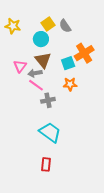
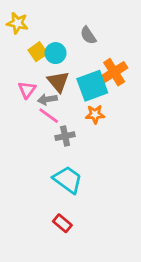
yellow square: (48, 24) -> (38, 52), moved
yellow star: (13, 26) -> (17, 23), moved
cyan square: (68, 63) -> (92, 86), size x1.6
red rectangle: (46, 164) -> (62, 223), turned -56

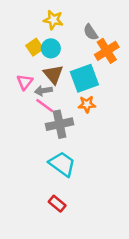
yellow star: (17, 23) -> (53, 20), moved
gray semicircle: (88, 35) -> (91, 32), moved
orange cross: (114, 72) -> (107, 51), moved
gray cross: (65, 136) -> (60, 124), size x1.5

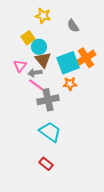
cyan circle: (51, 48) -> (39, 47), moved
orange cross: (107, 51) -> (86, 58), moved

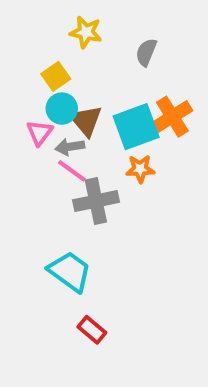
gray semicircle: (73, 26) -> (146, 52), turned 56
cyan circle: (39, 47) -> (62, 109), moved
cyan trapezoid: (50, 132) -> (70, 271), moved

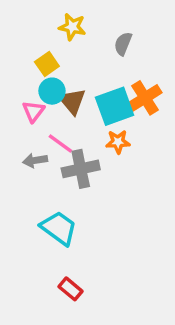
gray arrow: (70, 147) -> (35, 160), moved
red rectangle: (92, 330) -> (71, 289), moved

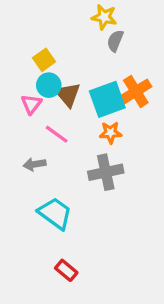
yellow star: (72, 27) -> (104, 17), moved
gray arrow: (35, 160) -> (35, 164), moved
gray cross: (81, 169) -> (106, 172), moved

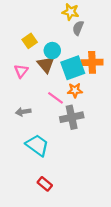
cyan circle: (49, 85) -> (52, 51), moved
orange cross: (136, 91) -> (92, 62), turned 30
pink line: (57, 134) -> (56, 98), moved

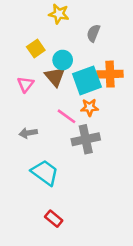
yellow star: (71, 12) -> (59, 14), moved

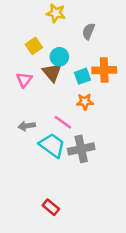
cyan square: (87, 80) -> (82, 76), size x0.6
pink line: (66, 116) -> (63, 122), moved
gray cross: (86, 139) -> (81, 149), moved
cyan trapezoid: (45, 173) -> (52, 145), moved

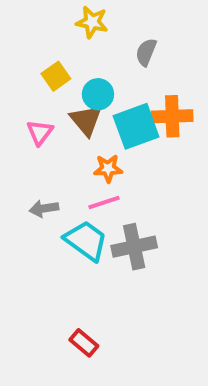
cyan square: (82, 76) -> (136, 126), size x1.6
orange star: (85, 102) -> (108, 168), moved
pink line: (63, 122) -> (104, 203), turned -54

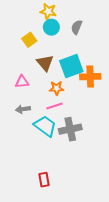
cyan circle: (98, 94) -> (51, 27), moved
orange cross: (172, 116) -> (90, 77), moved
pink triangle: (40, 132) -> (22, 82), moved, turned 48
red rectangle: (84, 343) -> (44, 180), turned 40

